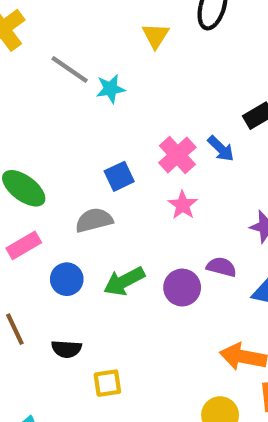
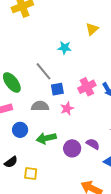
gray line: (70, 69) -> (43, 71), moved
pink star: (183, 205) -> (67, 108), moved
black semicircle: (66, 349) -> (11, 162), turned -56
yellow square: (107, 383) -> (31, 174), moved

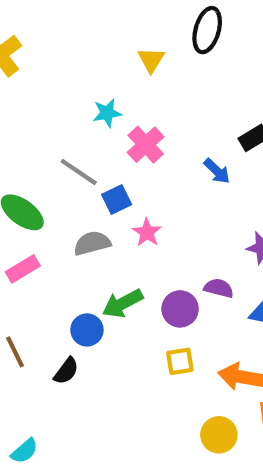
pink cross: (87, 87) -> (146, 145), moved
blue circle: (20, 130) -> (87, 330), moved
yellow square: (31, 174) -> (180, 361), moved

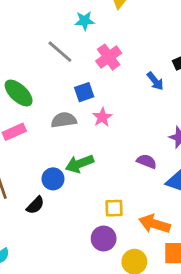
cyan star: (107, 113) -> (85, 21), moved
gray line: (79, 172) -> (60, 52), moved
purple circle: (180, 309) -> (104, 238), moved

